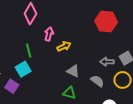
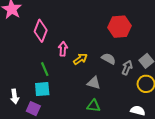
gray arrow: (107, 62) -> (127, 68), turned 120
cyan square: (23, 69) -> (42, 89), turned 35
gray semicircle: (97, 81) -> (109, 59), moved

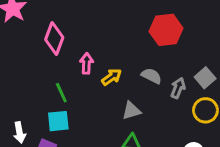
gray triangle: (94, 83) -> (131, 111), turned -32

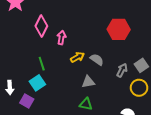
pink arrow: (86, 63) -> (62, 38), moved
gray semicircle: (152, 76) -> (97, 60), moved
cyan square: (58, 121) -> (37, 83), turned -35

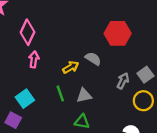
pink arrow: (62, 38) -> (34, 59), moved
gray semicircle: (97, 60) -> (93, 59), moved
green line: (42, 64) -> (60, 93), moved

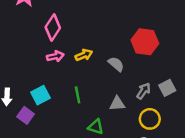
pink arrow: (34, 59) -> (55, 56), turned 63
yellow arrow: (71, 67) -> (84, 55), moved
gray triangle: (84, 96) -> (117, 104), moved
yellow circle: (143, 101) -> (150, 119), moved

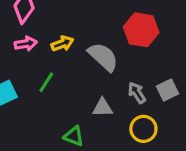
gray semicircle: (116, 64) -> (103, 57), size x1.5
gray arrow: (143, 91) -> (137, 93), turned -70
green line: (78, 95) -> (46, 82), moved, turned 42

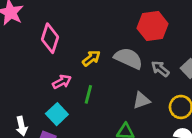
pink arrow: (26, 44) -> (62, 82), moved
gray arrow: (137, 93) -> (160, 69), moved

